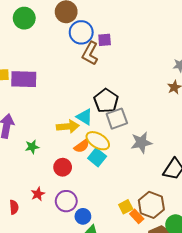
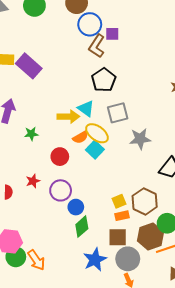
purple rectangle: (24, 79) -> (29, 66), turned 35
black pentagon: (106, 101) -> (104, 80), moved
orange rectangle: (137, 216) -> (122, 216), moved, turned -64

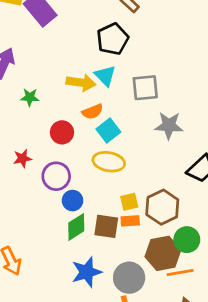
black pentagon: (104, 80) -> (113, 39), moved
yellow ellipse: (97, 133) -> (109, 162), moved, turned -35
brown square: (118, 237) -> (106, 226), moved

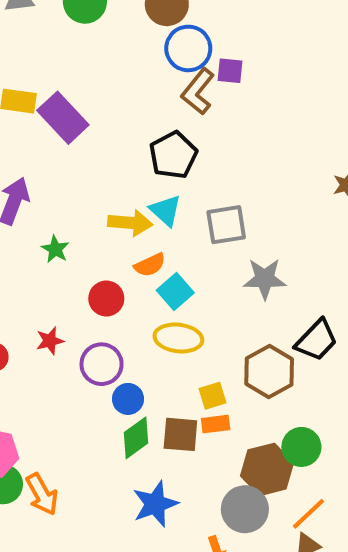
green star: (30, 97) -> (55, 249), turned 30
brown hexagon: (162, 207) -> (269, 371), moved
orange line: (180, 272) -> (309, 514), moved, turned -30
gray circle: (129, 278) -> (245, 509), moved

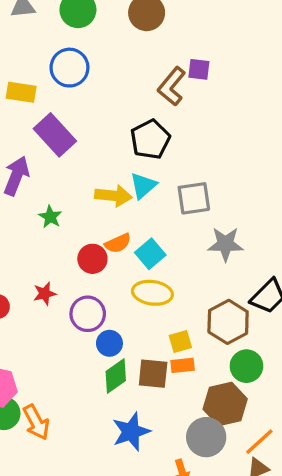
blue circle: (188, 48) -> (69, 68), moved
purple rectangle: (63, 118) -> (55, 135), moved
cyan triangle: (166, 210) -> (143, 186), turned 36
orange semicircle: (150, 265) -> (118, 243), moved
green circle: (301, 447) -> (246, 366), moved

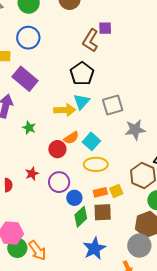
orange rectangle: (183, 365) -> (100, 192), moved

